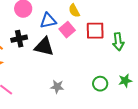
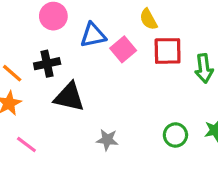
yellow semicircle: (74, 11) -> (148, 19), moved
black triangle: (44, 47) -> (69, 97), moved

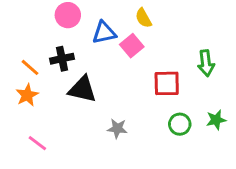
yellow semicircle: (148, 19) -> (143, 18), moved
red square: (168, 51) -> (167, 83), moved
pink line: (26, 145) -> (37, 143), moved

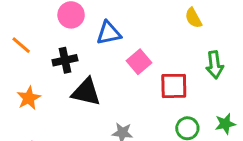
yellow semicircle: (143, 18) -> (193, 18), moved
pink square: (132, 46) -> (139, 62), moved
orange line: (30, 67) -> (21, 45), moved

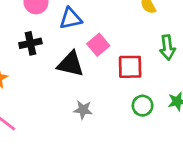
black triangle: (86, 92) -> (71, 64), moved

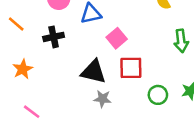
black triangle: (71, 64) -> (93, 72), moved
red square: (130, 67) -> (131, 68), moved

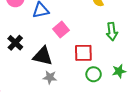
black cross: (54, 37) -> (15, 43), moved, turned -35
red square: (131, 68) -> (83, 53), moved

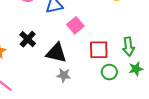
green arrow: (112, 32) -> (128, 47), moved

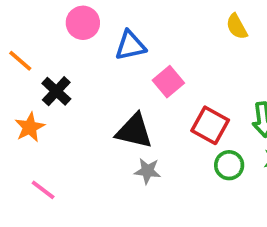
black cross: (28, 39) -> (56, 91), moved
red square: (99, 50) -> (210, 125), turned 30

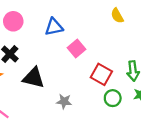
pink circle: (83, 23) -> (13, 21), moved
black triangle: (134, 131) -> (34, 78), moved

